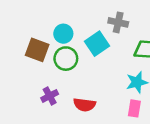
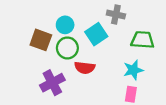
purple cross: (50, 96) -> (52, 83), size x1.5
red semicircle: (85, 105) -> (85, 68), moved

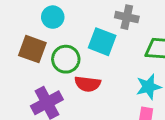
cyan circle: (65, 25) -> (53, 17), moved
cyan square: (96, 34) -> (102, 42), turned -35

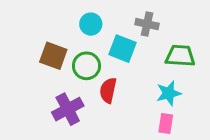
cyan circle: (53, 17) -> (91, 24), moved
red semicircle: (88, 84) -> (108, 90), turned 95

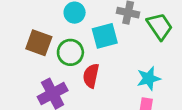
cyan square: (123, 49) -> (105, 36), turned -36
green trapezoid: (180, 56) -> (160, 26), moved, turned 52

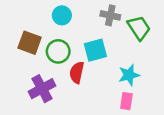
cyan square: (105, 36) -> (95, 50), moved

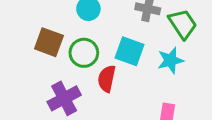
cyan square: (95, 50) -> (129, 51), turned 35
cyan star: (129, 75) -> (170, 60), moved

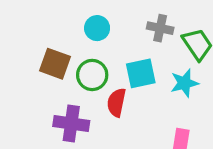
cyan square: (129, 51) -> (141, 73), turned -32
purple cross: (64, 98) -> (71, 124), turned 36

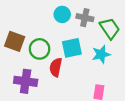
cyan circle: (97, 28) -> (62, 14), moved

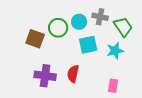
cyan circle: (62, 14) -> (79, 22), moved
green circle: (40, 49) -> (58, 28), moved
red semicircle: (56, 67) -> (73, 74), moved

